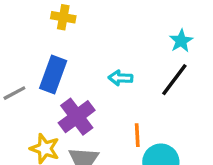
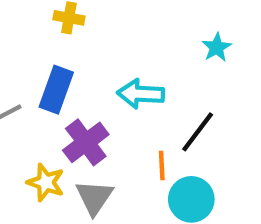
cyan arrow: (120, 78) -> (141, 94), size x1.5
black line: (174, 80) -> (198, 132), moved

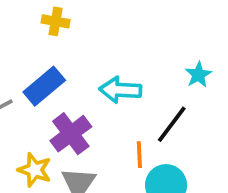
cyan star: (217, 47) -> (198, 75), moved
blue rectangle: (56, 90) -> (44, 86), turned 30

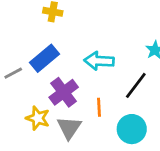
orange line: (139, 155) -> (99, 107), moved

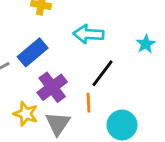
cyan arrow: (99, 61) -> (89, 34), moved
black line: (136, 85) -> (102, 73), moved

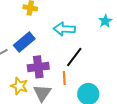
cyan star: (146, 44) -> (105, 21), moved
purple cross: (52, 87) -> (38, 67), turned 30

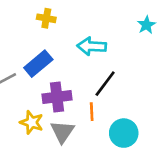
cyan star: (105, 21) -> (146, 25), moved

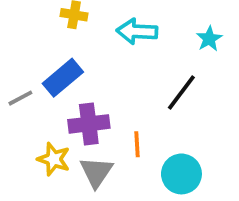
cyan star: (146, 25) -> (209, 39), moved
cyan arrow: (92, 46) -> (137, 31), moved
black line: (105, 84) -> (181, 92), moved

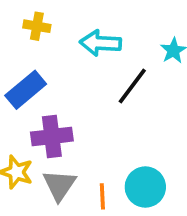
black line: (181, 92) -> (132, 86), moved
orange line: (137, 144) -> (102, 196), moved

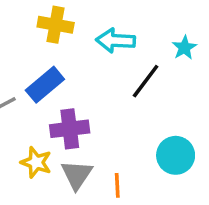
yellow cross: (37, 26) -> (56, 25), size x1.4
cyan circle: (145, 187) -> (176, 155), moved

